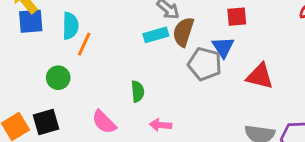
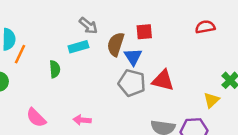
brown semicircle: (183, 32) -> (116, 44), moved
gray pentagon: (205, 64) -> (132, 83), moved
green semicircle: (138, 91) -> (55, 69), moved

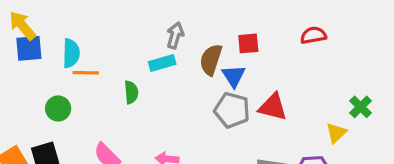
gray arrow: (88, 26) -> (175, 35), turned -114
red semicircle: (205, 27) -> (313, 35), moved
orange line: (20, 54) -> (86, 73), turned 66

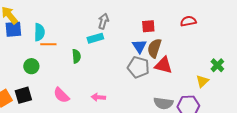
brown semicircle: (211, 60) -> (154, 48), moved

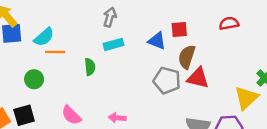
gray arrow: (103, 21) -> (110, 17), moved
cyan semicircle: (39, 32) -> (44, 37), turned 48
blue triangle: (139, 46) -> (157, 41), moved, turned -35
yellow triangle: (202, 81) -> (246, 98), size x1.5

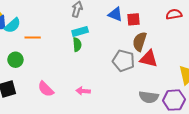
cyan semicircle: (44, 37) -> (12, 25), moved
blue triangle: (157, 41) -> (115, 14), moved
green semicircle: (90, 67) -> (77, 45), moved

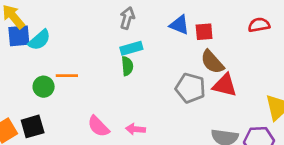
orange line: (33, 38) -> (67, 76), moved
brown semicircle: (140, 42) -> (212, 62), turned -60
pink semicircle: (46, 89) -> (98, 126), moved

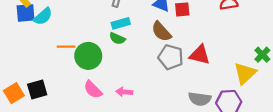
brown semicircle: (212, 62) -> (161, 32), moved
green semicircle: (127, 66) -> (117, 38), turned 119
green circle: (44, 87) -> (88, 56), moved, size x1.5

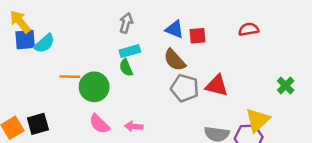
green semicircle: (117, 38) -> (126, 68), turned 42
yellow triangle: (245, 73) -> (258, 120), moved

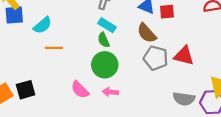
cyan semicircle: (44, 43) -> (43, 25), moved
cyan rectangle: (130, 51) -> (107, 25), turned 48
green circle: (94, 87) -> (105, 65), moved

